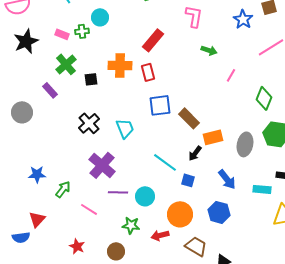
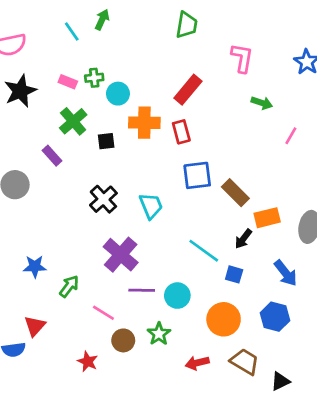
cyan circle: (100, 17) -> (118, 94), moved
green star: (131, 225) -> (159, 334), turned 30
red arrow: (160, 235) -> (197, 363), moved
brown circle: (116, 251) -> (123, 340), moved

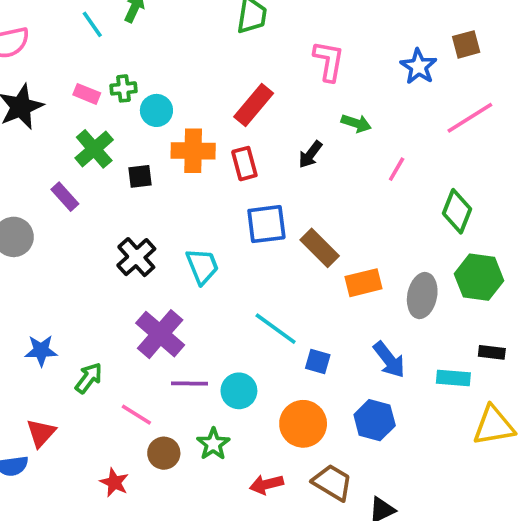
black arrow: (243, 239) -> (310, 154), moved

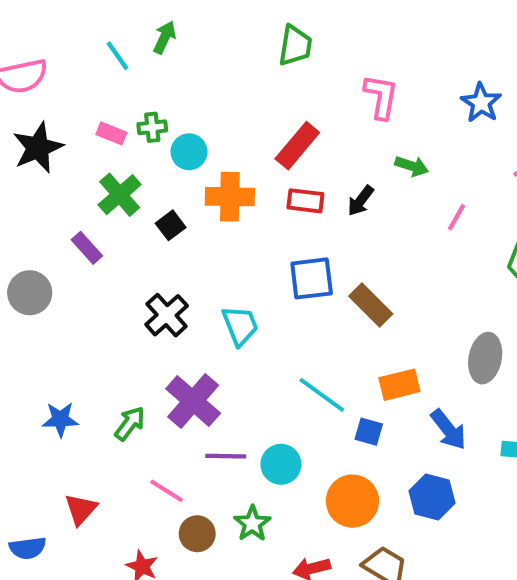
red rectangle: (244, 164) -> (305, 201), moved, turned -68
black square: (140, 176) -> (171, 225), turned -30
orange rectangle: (364, 283) -> (399, 385), moved
green arrow: (89, 378) -> (130, 423), moved
red triangle: (41, 433) -> (81, 509), moved

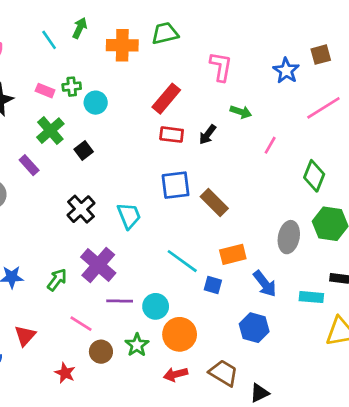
green trapezoid: (295, 46) -> (165, 33), turned -112
orange cross: (230, 197) -> (122, 45), moved
orange circle: (352, 501) -> (180, 334), moved

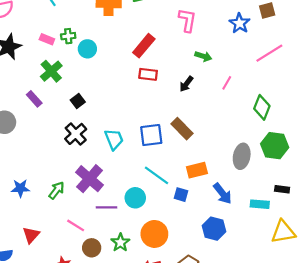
black arrow: (208, 135) -> (186, 84), moved
black square: (84, 151) -> (78, 101), moved
blue square: (176, 185) -> (151, 135), moved
cyan circle: (156, 306) -> (135, 198), moved

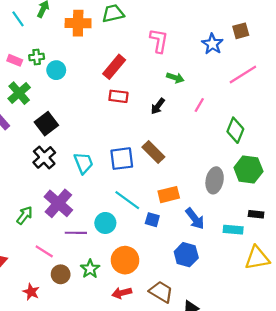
black square: (78, 101) -> (46, 124), size x1.5

